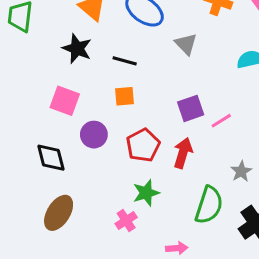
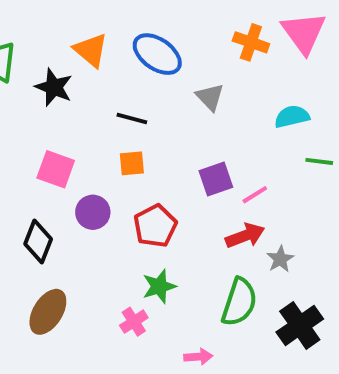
black star: (77, 49) -> (54, 87), moved
red arrow: (183, 153) -> (245, 236), moved, turned 52
black diamond: (51, 158) -> (38, 242), turned 36

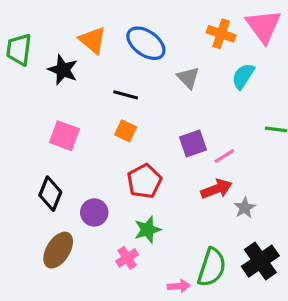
cyan semicircle: (292, 117) -> (243, 76), moved, turned -44
orange square: (132, 163) -> (126, 131), turned 30
purple circle: (93, 212) -> (94, 212), moved
green semicircle: (239, 302) -> (212, 267), moved

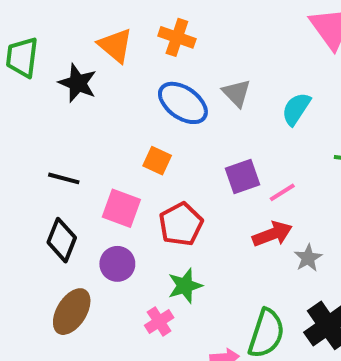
orange cross: (221, 34) -> (177, 37), moved
blue ellipse: (146, 43) -> (183, 103), moved
cyan semicircle: (243, 76) -> (296, 109), moved
black line: (126, 95) -> (64, 178), moved
pink square: (64, 136) -> (121, 208), moved

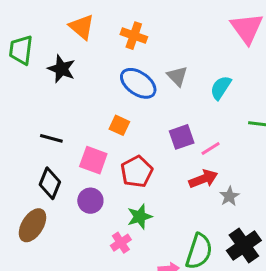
orange triangle: (115, 45) -> (82, 27), moved
brown ellipse: (72, 312) -> (32, 225), moved

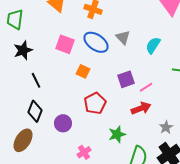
black star: (61, 69) -> (23, 50), moved, turned 30
black line: (51, 138) -> (36, 80), turned 49
pink square: (93, 160) -> (65, 44), moved
gray star: (229, 196) -> (166, 127), moved
green star: (140, 217) -> (117, 134), moved

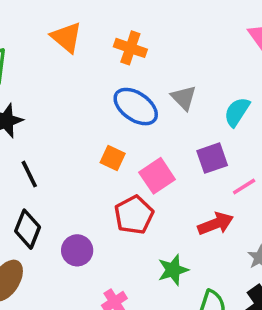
pink square: (65, 44) -> (157, 176), moved, turned 36
purple square: (126, 79) -> (212, 158), moved
pink line: (146, 87) -> (244, 186), moved

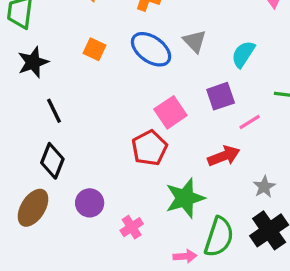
orange square: (113, 158) -> (94, 49), moved
purple circle: (77, 250) -> (90, 203), moved
green star: (173, 270) -> (185, 198), size x1.4

